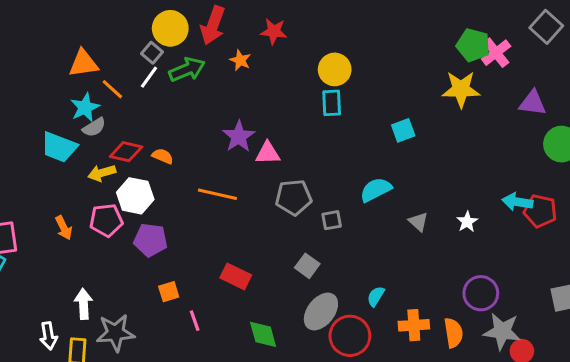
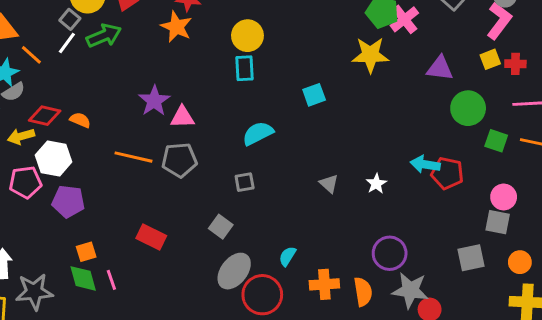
orange star: (240, 60) -> (176, 27), moved, size x1.5
cyan semicircle: (376, 190) -> (258, 133), moved
gray pentagon: (294, 197) -> (179, 160), moved
green diamond: (263, 334) -> (83, 278), moved

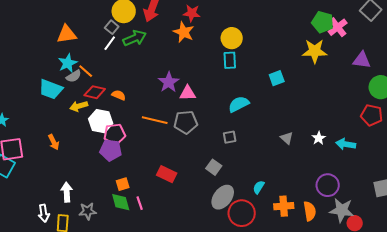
orange line: (31, 55) -> (86, 71), moved
cyan arrow: (425, 164) -> (346, 144), moved
red pentagon: (447, 173) -> (372, 115), moved
pink pentagon: (25, 182) -> (115, 134), moved
gray star: (34, 292) -> (88, 211), size x0.7

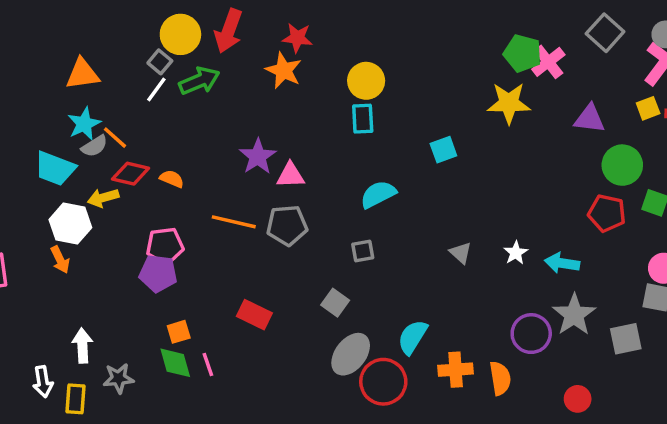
white hexagon: (101, 121) -> (70, 224), moved
cyan semicircle: (259, 187) -> (413, 337), size x1.5
gray star: (342, 210) -> (574, 315), moved, turned 30

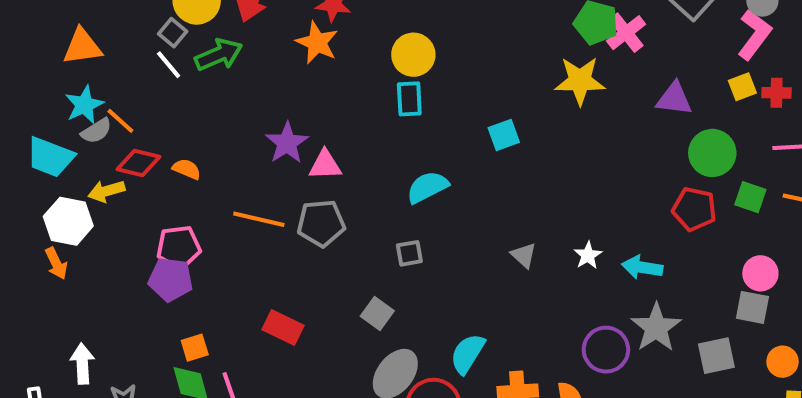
white line: (156, 89) -> (169, 65), turned -76

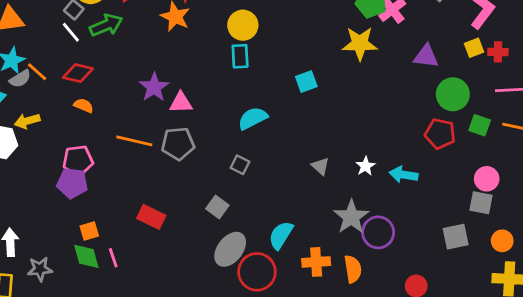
red diamond: (139, 163) -> (78, 73), moved
gray square: (409, 253) -> (240, 165), turned 36
gray star: (656, 328) -> (351, 217), moved

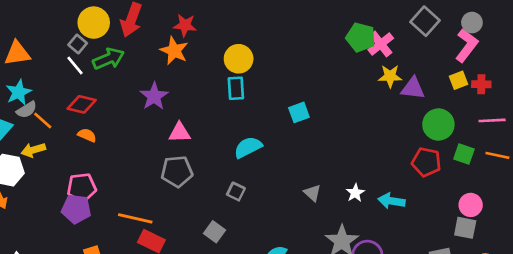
yellow star: (360, 44) -> (390, 76), moved, size x0.7
orange line: (37, 72) -> (43, 120), moved
purple star: (154, 87) -> (154, 96), moved
orange line: (134, 141) -> (135, 218), moved

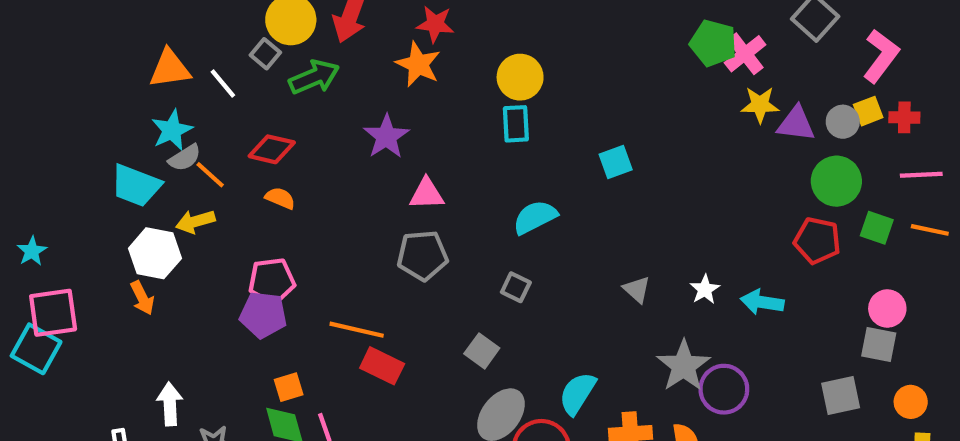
gray circle: (472, 23) -> (843, 122), moved
white line: (75, 65) -> (223, 83), moved

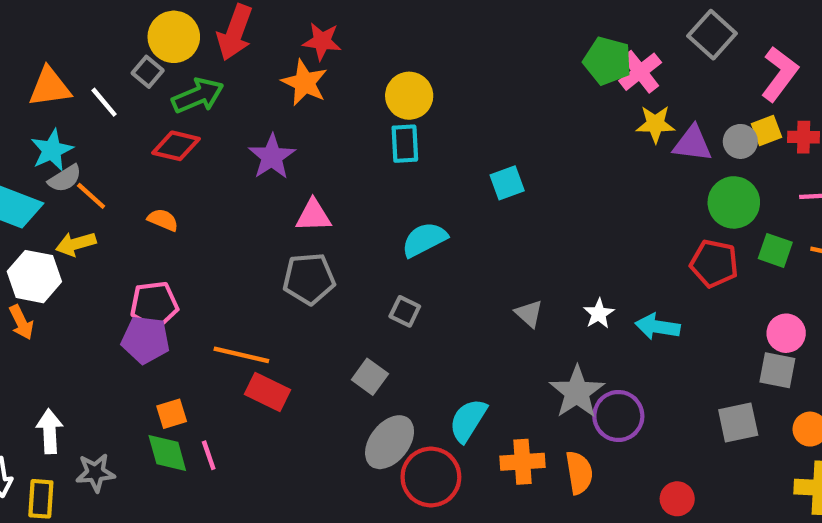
red diamond: (272, 149) -> (176, 146), moved

